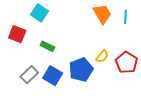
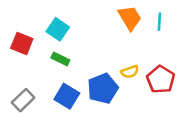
cyan square: (39, 13) -> (58, 29), moved
yellow semicircle: (102, 56) -> (130, 72), turned 32
gray rectangle: (29, 75) -> (23, 100), moved

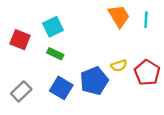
cyan square: (58, 29) -> (53, 27), turned 30

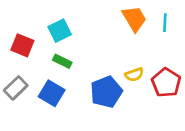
blue square: (61, 88) -> (52, 93), moved
gray rectangle: (21, 91) -> (16, 88), moved

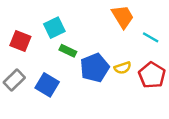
cyan line: (165, 23) -> (151, 37), moved, turned -63
green rectangle: (62, 61) -> (68, 51), moved
blue pentagon: (106, 92) -> (95, 68), moved

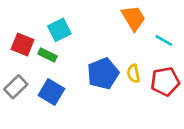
green rectangle: (68, 51) -> (48, 55), moved
yellow semicircle: (123, 68) -> (133, 74), turned 98
red pentagon: (152, 75) -> (165, 81), turned 30

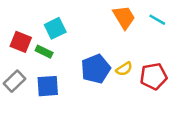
cyan line: (164, 40) -> (157, 20), moved
yellow semicircle: (133, 74) -> (124, 69), turned -112
blue square: (51, 92) -> (48, 86), turned -35

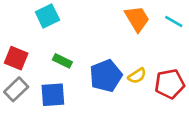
cyan square: (55, 28) -> (47, 16), moved
red square: (21, 42) -> (16, 58), moved
green rectangle: (44, 52) -> (62, 61), moved

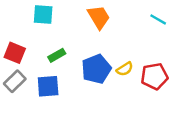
cyan square: (47, 16) -> (43, 15), turned 30
orange trapezoid: (137, 19) -> (99, 17), moved
green rectangle: (62, 61) -> (57, 55), turned -56

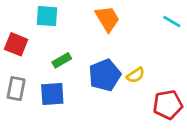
red square: (15, 53) -> (16, 44), moved
red pentagon: (154, 76) -> (168, 105), moved
gray rectangle: (15, 81) -> (16, 89), turned -35

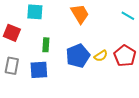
green rectangle: (62, 60) -> (46, 45), turned -56
red pentagon: (168, 105) -> (125, 56), moved, turned -30

